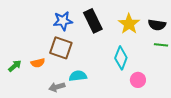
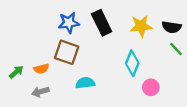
yellow star: (129, 24) -> (141, 26), turned 30
green line: (161, 45) -> (176, 49), turned 40
gray arrow: (57, 87) -> (40, 92), moved

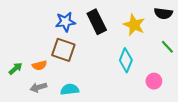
yellow star: (141, 26) -> (134, 25), turned 30
black semicircle: (172, 27) -> (163, 13), moved
cyan semicircle: (85, 83) -> (70, 89), moved
pink circle: (151, 87) -> (154, 81), moved

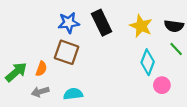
black semicircle: (163, 13) -> (174, 26), moved
cyan diamond: (126, 60) -> (148, 62), moved
orange semicircle: (39, 65) -> (41, 69), turned -56
green arrow: (16, 69) -> (16, 72), size x1.5

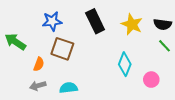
blue star: (69, 23) -> (52, 21), moved
cyan diamond: (148, 62) -> (125, 64), moved
green arrow: (16, 72) -> (15, 42), moved, turned -105

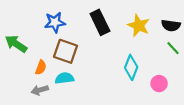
cyan semicircle: (68, 88) -> (64, 78), moved

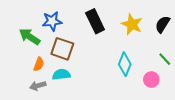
black semicircle: (171, 26) -> (163, 24), turned 114
green arrow: (16, 44) -> (30, 37), moved
green line: (173, 48) -> (165, 59), moved

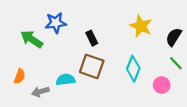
black rectangle: (95, 21) -> (92, 38), moved, size x0.6
black semicircle: (163, 24) -> (174, 37), moved
brown square: (62, 49) -> (92, 66), moved
orange semicircle: (39, 64) -> (20, 76), moved

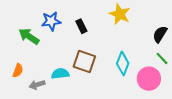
yellow star: (141, 26) -> (120, 14), moved
black rectangle: (92, 38) -> (81, 26), moved
pink circle: (162, 85) -> (149, 79), size x1.5

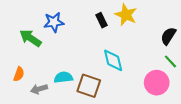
black rectangle: (81, 26) -> (102, 20), moved
brown square: (84, 61) -> (89, 86), moved
cyan diamond: (123, 63) -> (113, 60), moved, turned -35

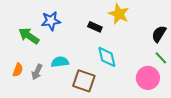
black rectangle: (102, 20) -> (95, 27), moved, turned -40
cyan semicircle: (63, 77) -> (60, 62), moved
gray arrow: (39, 89) -> (37, 72), moved, turned -49

